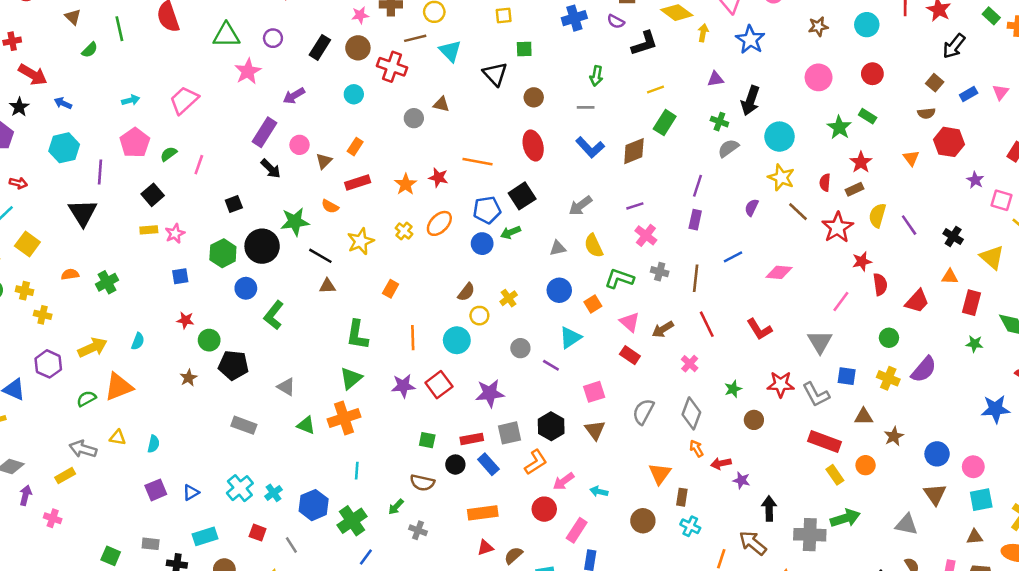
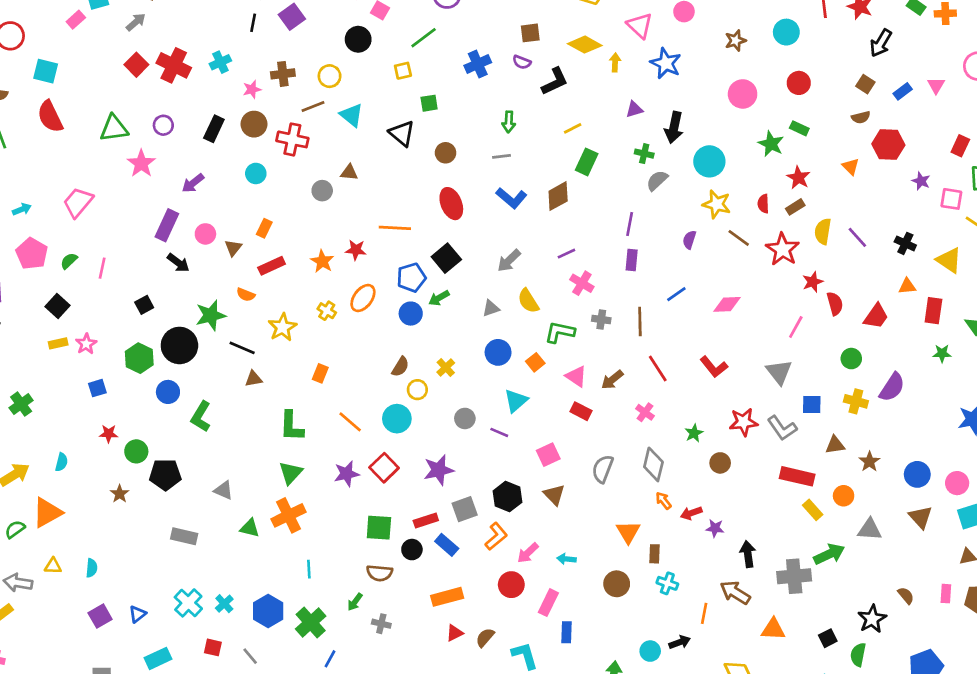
orange line: (413, 338) -> (350, 422), turned -40
green square: (427, 440) -> (379, 528), size x1.5
gray triangle: (907, 524) -> (870, 530), moved

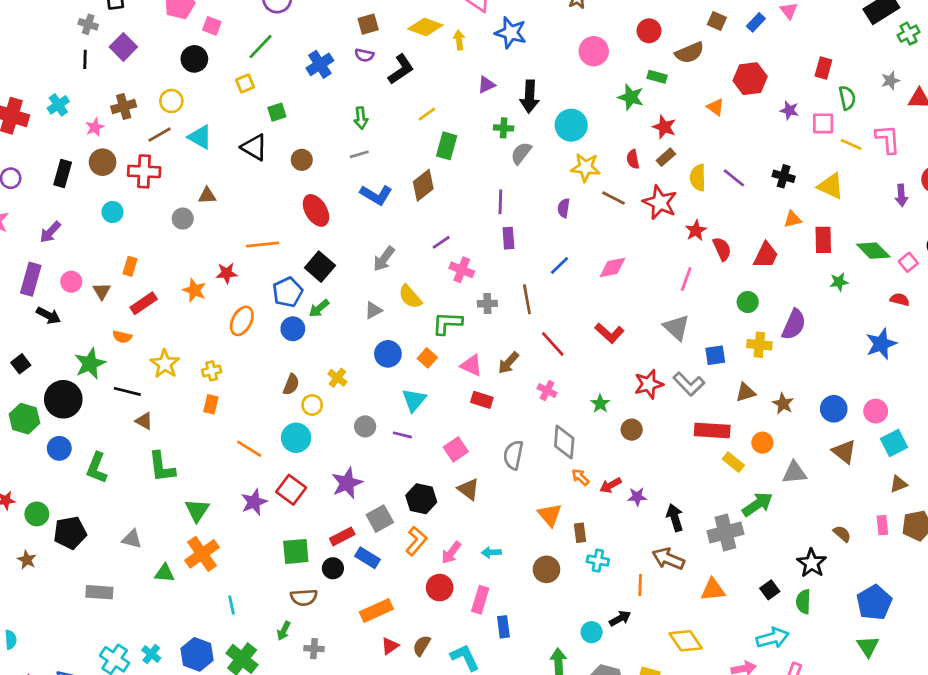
brown semicircle: (861, 117) -> (690, 53), moved, size x1.5
yellow cross: (327, 311) -> (212, 371), moved, turned -36
brown triangle: (254, 379) -> (144, 421), turned 48
green L-shape: (291, 426) -> (162, 467), moved

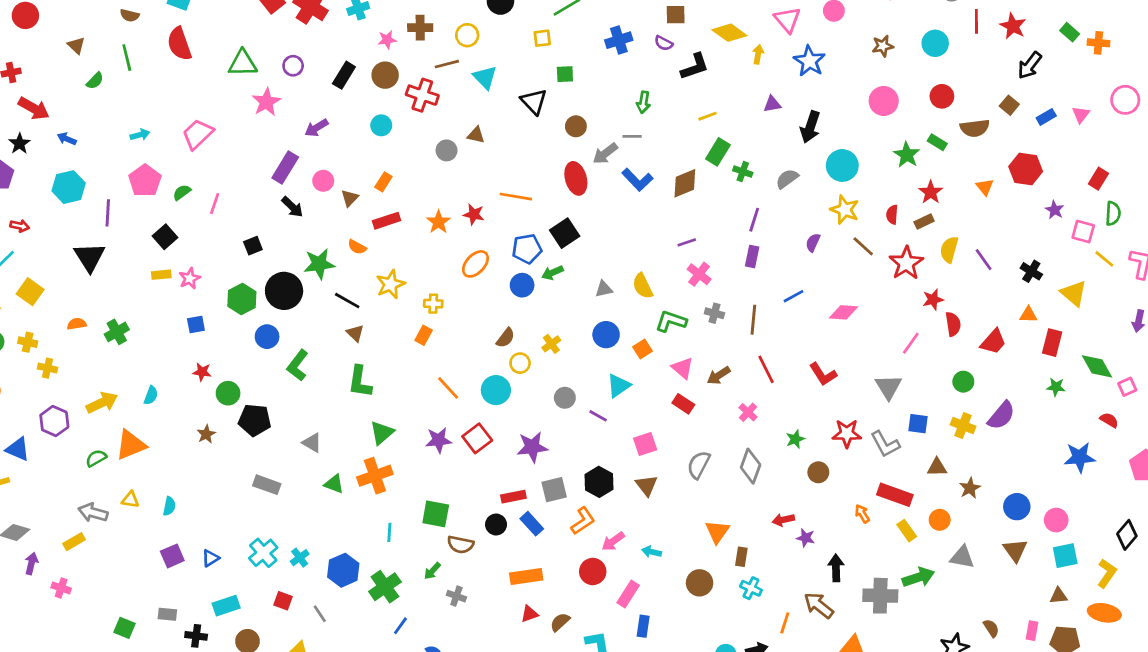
green cross: (504, 128) -> (743, 172), moved
gray arrow: (384, 259) -> (605, 153), moved
orange arrow: (580, 477) -> (862, 514), moved
green square: (296, 551) -> (436, 514), moved

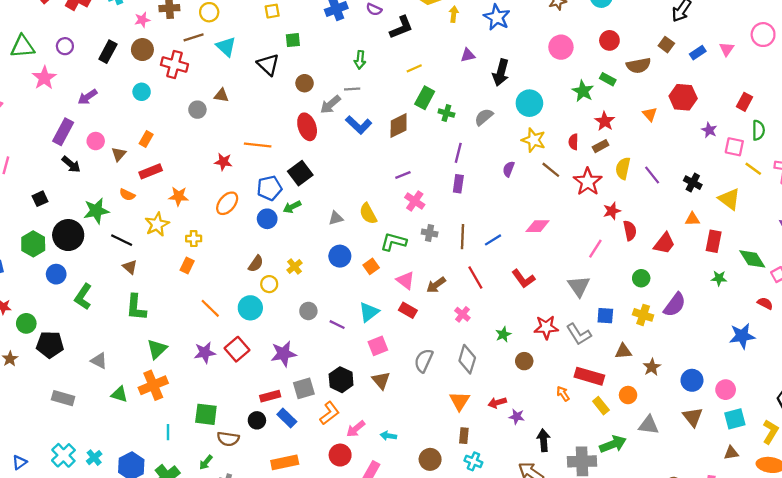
orange star: (438, 222) -> (178, 196), moved, turned -30
blue line: (794, 296) -> (493, 240), moved
cyan triangle: (619, 386) -> (369, 312), moved
orange triangle: (717, 532) -> (460, 401), moved

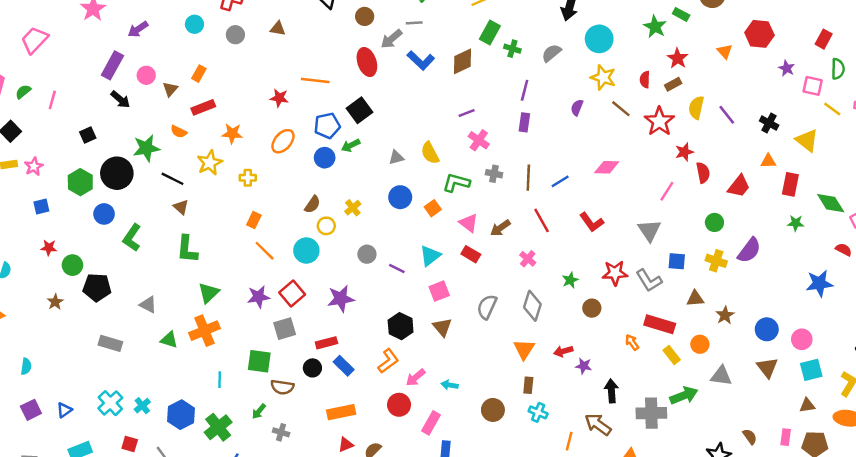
gray circle: (197, 110) -> (235, 35), moved
orange rectangle: (187, 265) -> (254, 220), moved
gray square: (304, 388) -> (285, 329), moved

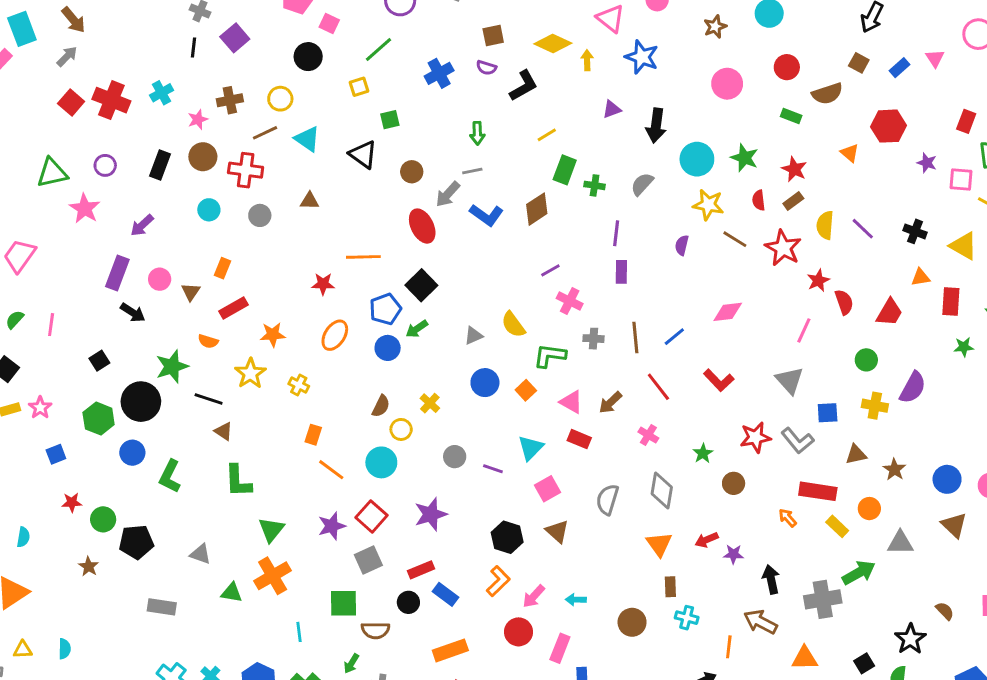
green star: (655, 27) -> (745, 158), moved
yellow cross: (248, 178) -> (299, 385), turned 35

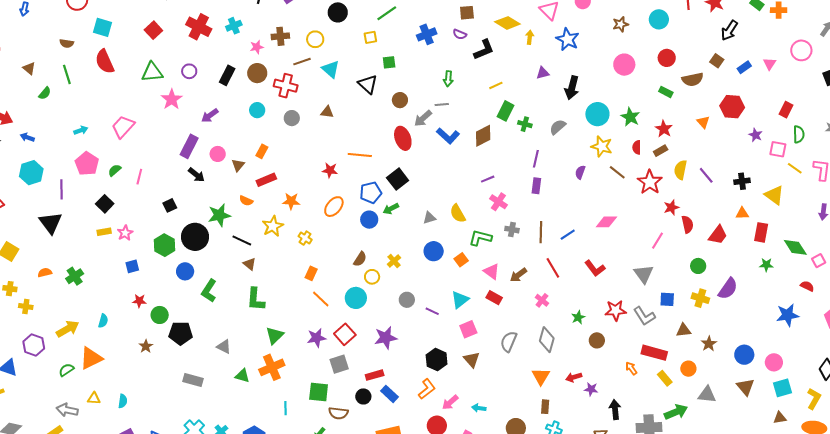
red square: (71, 102) -> (153, 30), moved
black cross: (915, 231) -> (742, 181), turned -35

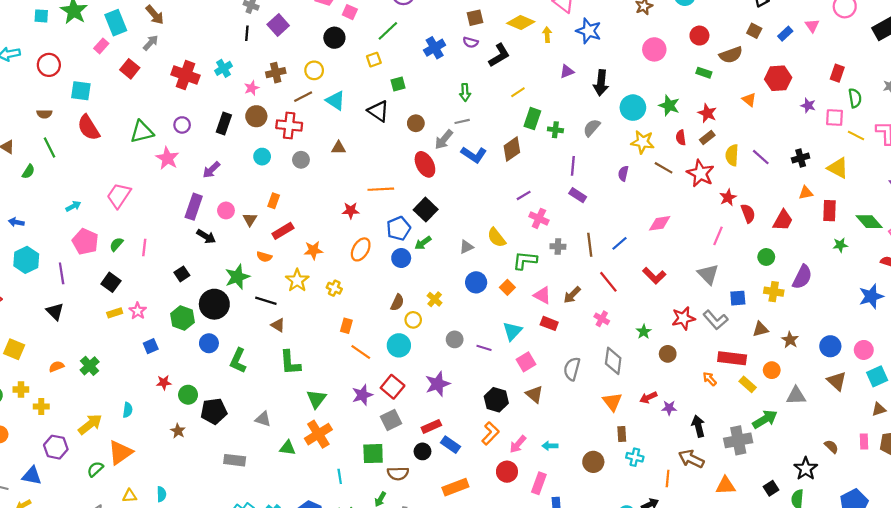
red square: (153, 30) -> (130, 69), moved
purple rectangle: (536, 186) -> (578, 195), turned -56
black triangle: (51, 223) -> (55, 311), size x0.7

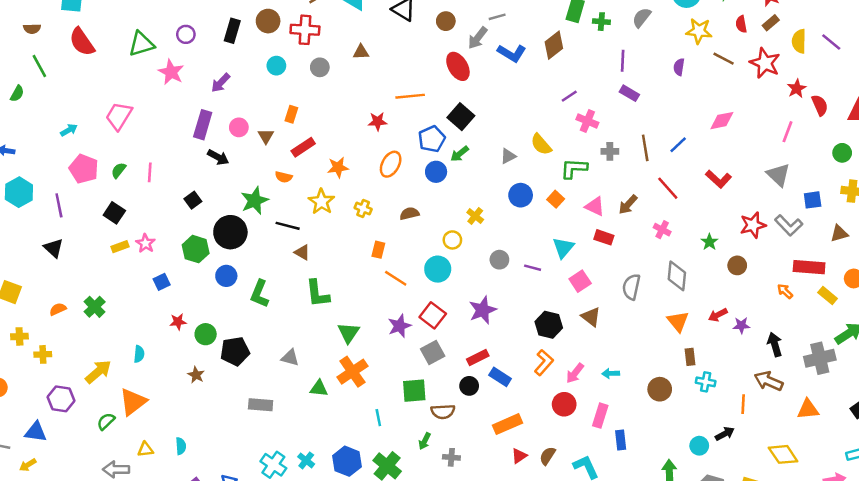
brown semicircle: (397, 303) -> (409, 214), moved, turned -126

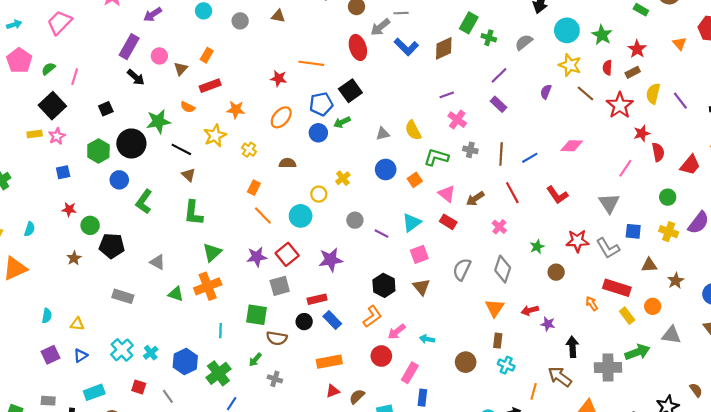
purple line: (623, 61) -> (499, 75), turned 30
black square: (114, 213) -> (52, 106), moved, size x1.4
yellow triangle: (145, 449) -> (77, 324), moved

